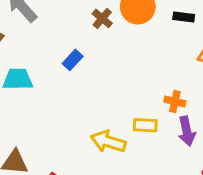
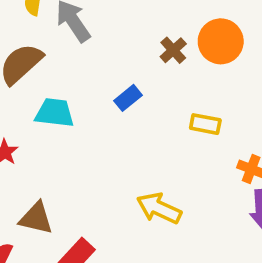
yellow rectangle: (145, 125) -> (205, 124), moved

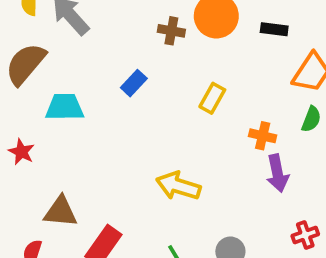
brown cross: (173, 50) -> (171, 31), turned -30
yellow rectangle: (205, 124) -> (212, 98), turned -64

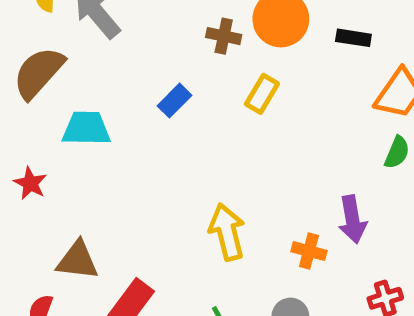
yellow rectangle: (212, 98) -> (262, 94), moved
orange cross: (263, 136) -> (309, 251), moved
yellow arrow: (178, 186) -> (227, 232), turned 57

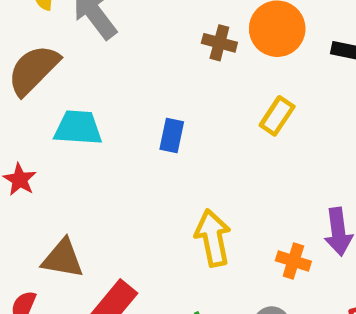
yellow rectangle: (262, 94) -> (277, 116), moved
blue rectangle: (174, 101) -> (172, 136), moved, turned -36

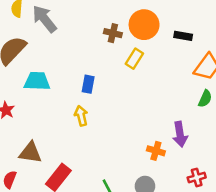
yellow rectangle: (277, 116) -> (134, 59), moved
yellow arrow: (213, 238) -> (81, 116), moved, size x0.7

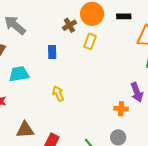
brown cross: (113, 33) -> (69, 25), turned -32
blue rectangle: (88, 84) -> (52, 52), moved

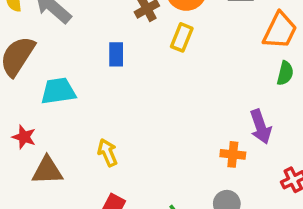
yellow arrow: (58, 94) -> (108, 153), moved
brown triangle: (25, 130) -> (47, 171), moved

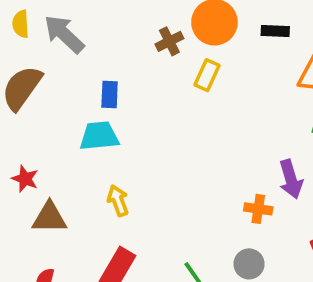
blue rectangle: (116, 54) -> (110, 95), moved
cyan trapezoid: (58, 91) -> (99, 136), moved

